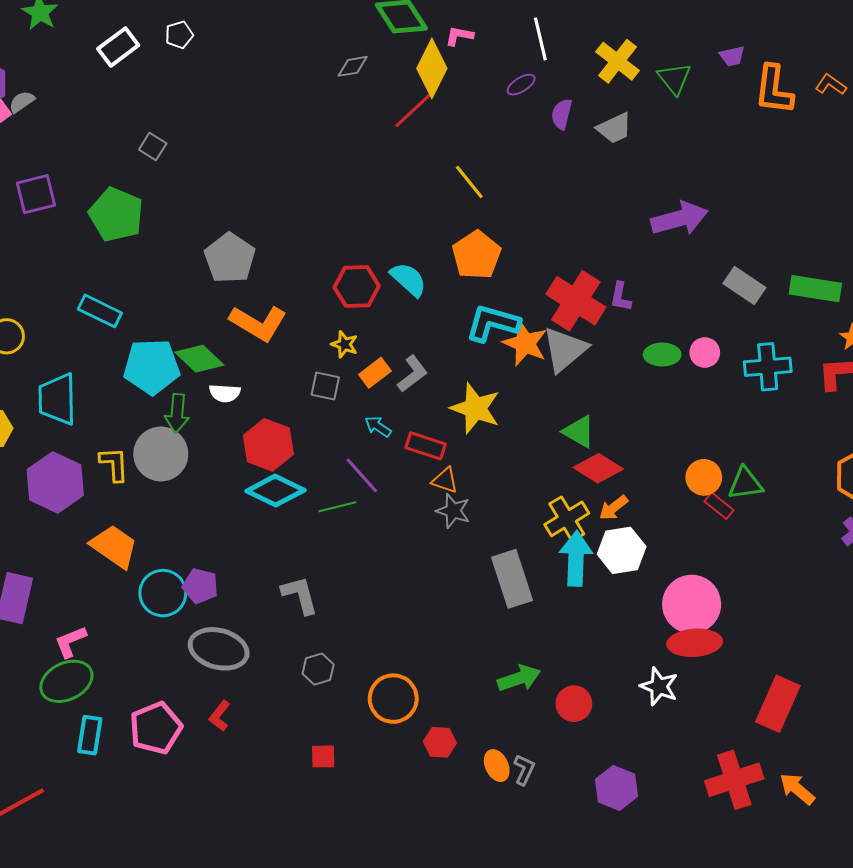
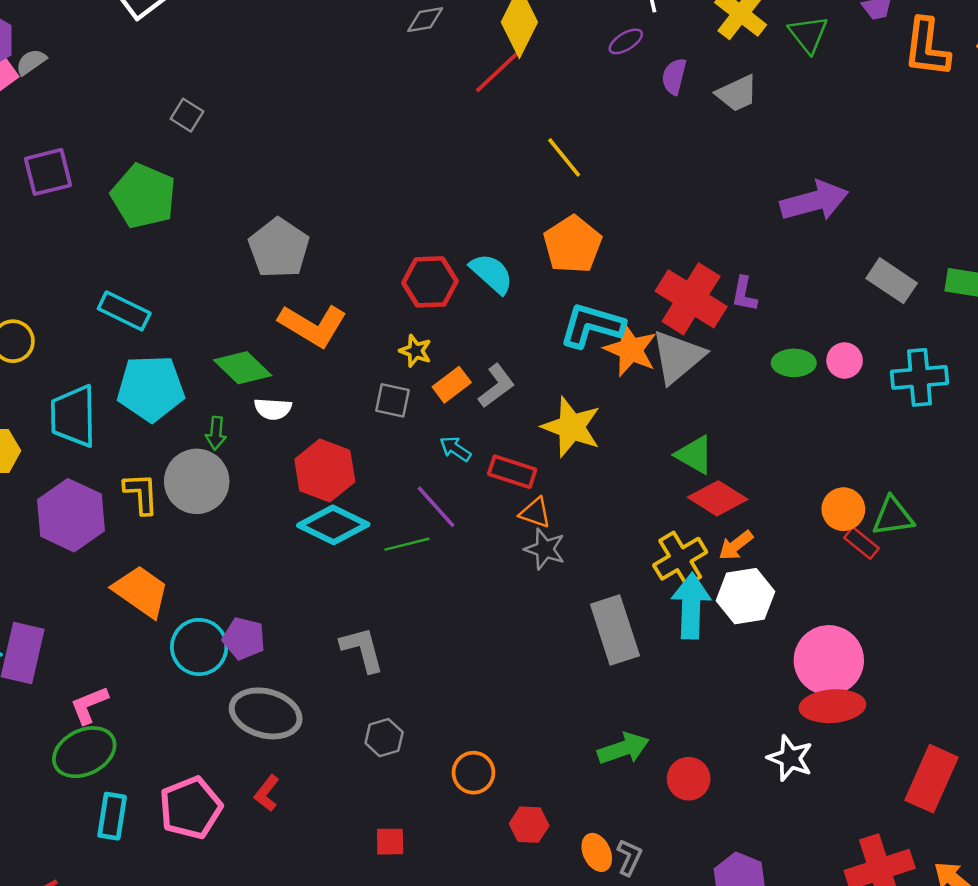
cyan pentagon: (152, 367) -> (151, 388), moved
green arrow: (177, 413) -> (216, 433), size x0.7
orange circle: (393, 699) -> (473, 773), size x0.7

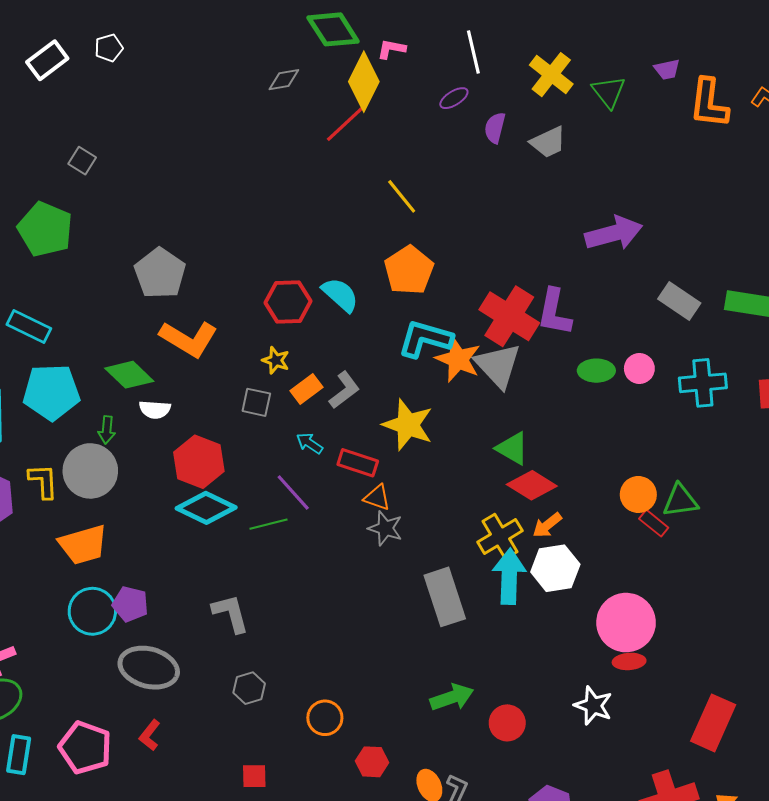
purple L-shape: (744, 294) -> (554, 312), size x1.6
gray triangle: (678, 357) -> (498, 365), turned -33
orange trapezoid: (141, 591) -> (83, 545), moved, turned 129
red ellipse: (832, 706) -> (629, 661), size x0.6
pink pentagon: (191, 808) -> (85, 747), turned -30

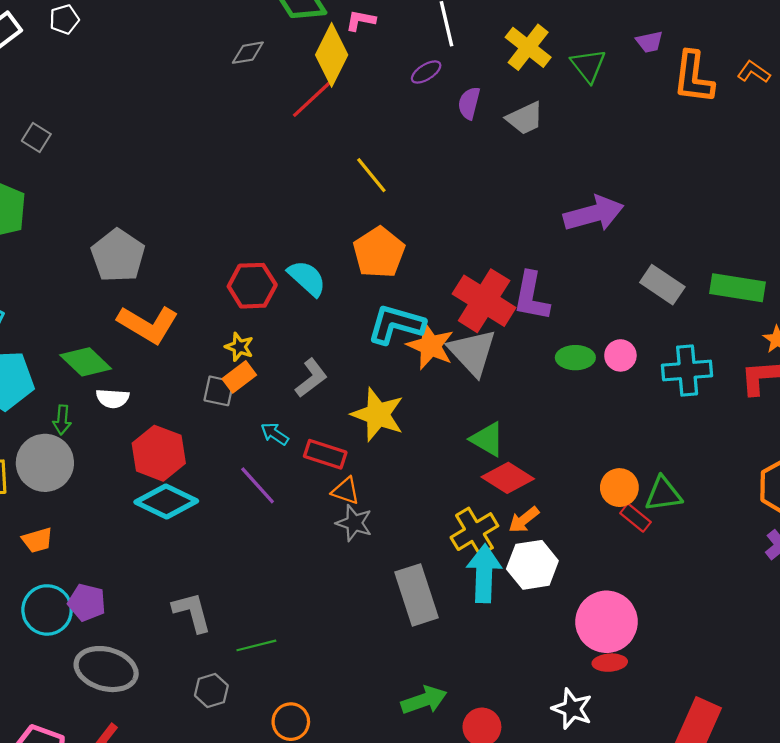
orange rectangle: (306, 389) -> (239, 377), moved
green line: (269, 524) -> (256, 645), moved
orange trapezoid: (83, 545) -> (37, 540), size x0.6

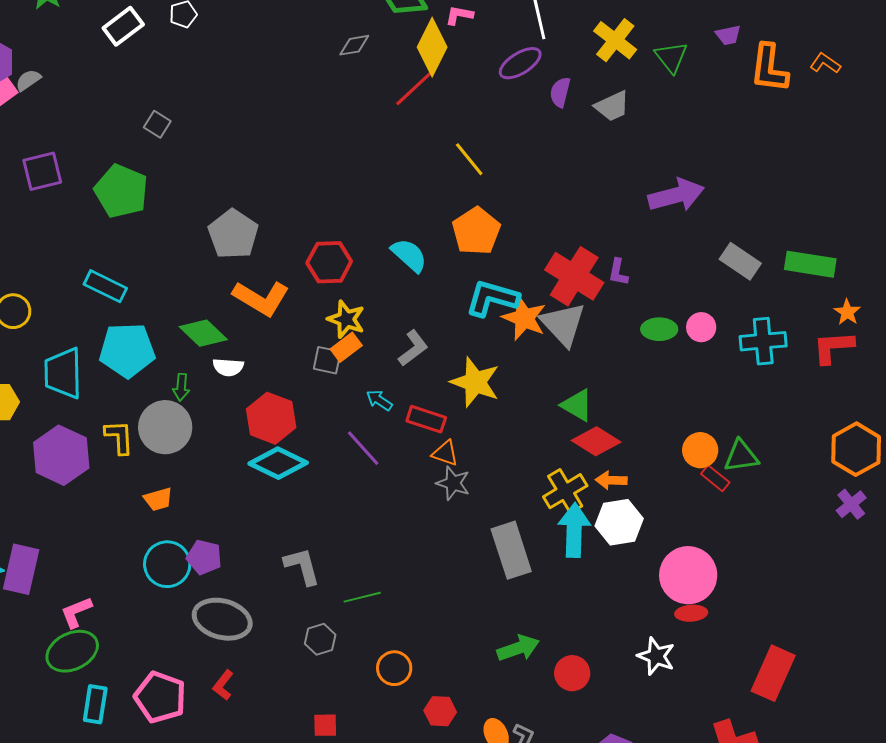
purple ellipse: (426, 72) -> (520, 63), size x1.5
red hexagon: (252, 286) -> (329, 262), moved
purple L-shape: (531, 296) -> (618, 272), size x0.6
yellow star: (239, 347) -> (346, 319), size x1.4
orange arrow: (524, 520) -> (611, 480), turned 40

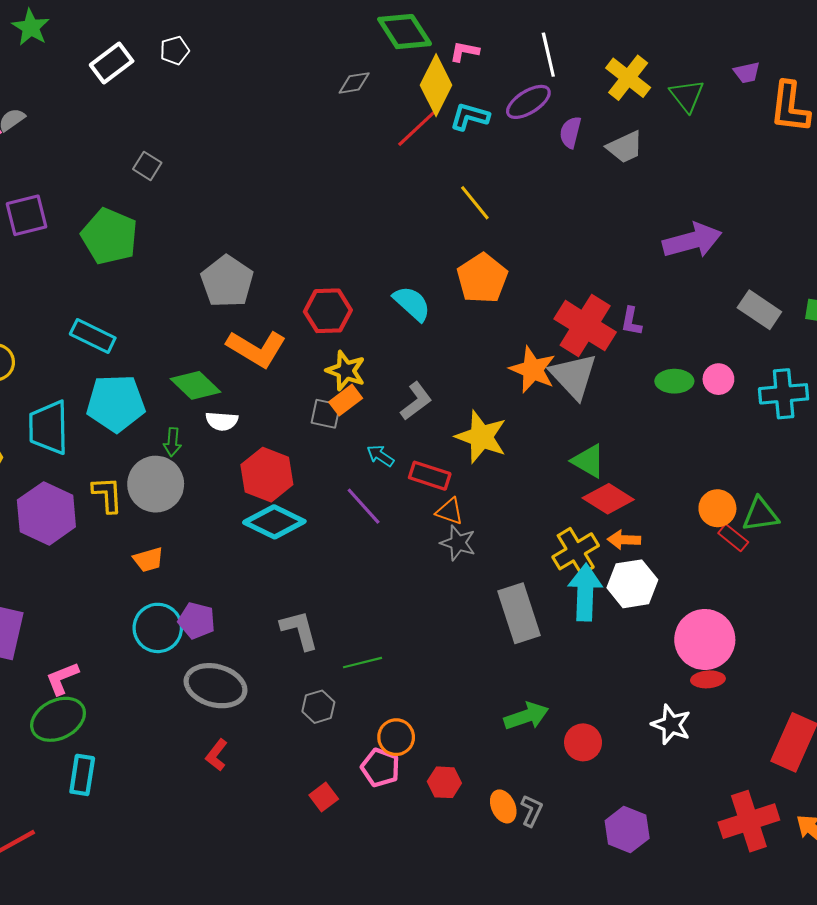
cyan L-shape: (492, 298) -> (470, 117), moved, size x0.7
pink pentagon: (160, 697) -> (380, 768), moved, size x0.7
red square: (325, 725) -> (324, 797), turned -36

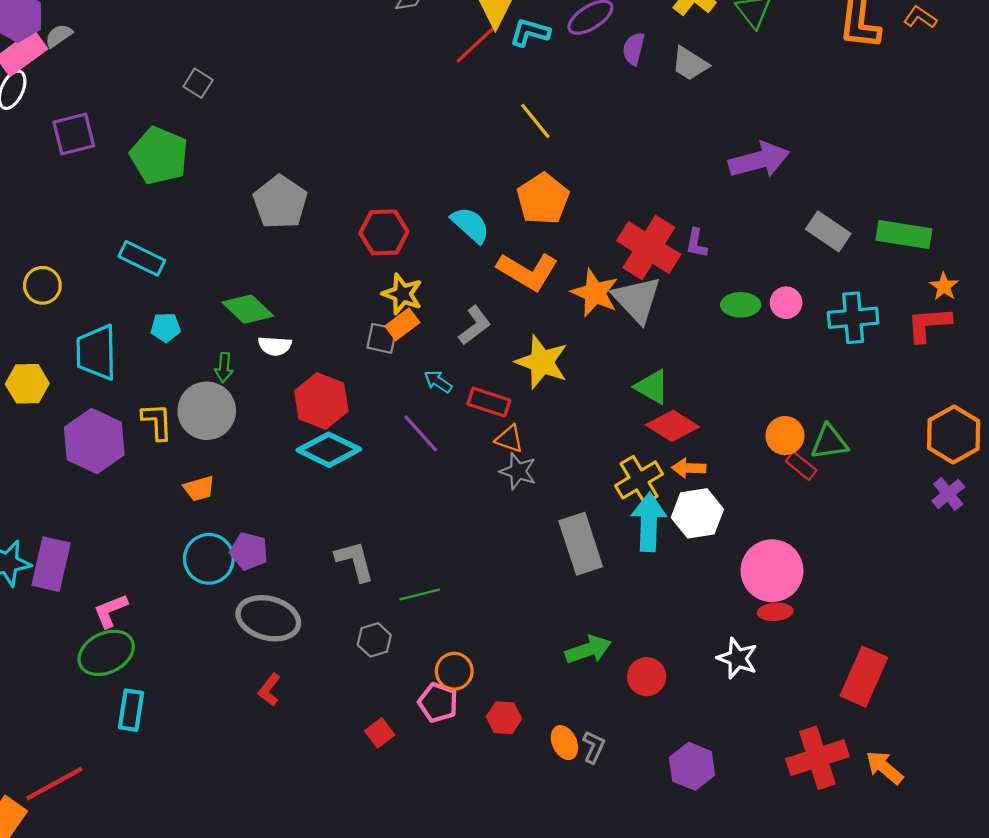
gray trapezoid: (625, 147) -> (690, 64), turned 57
orange L-shape: (256, 349) -> (528, 271), moved
cyan pentagon: (116, 403) -> (166, 328), size x0.5

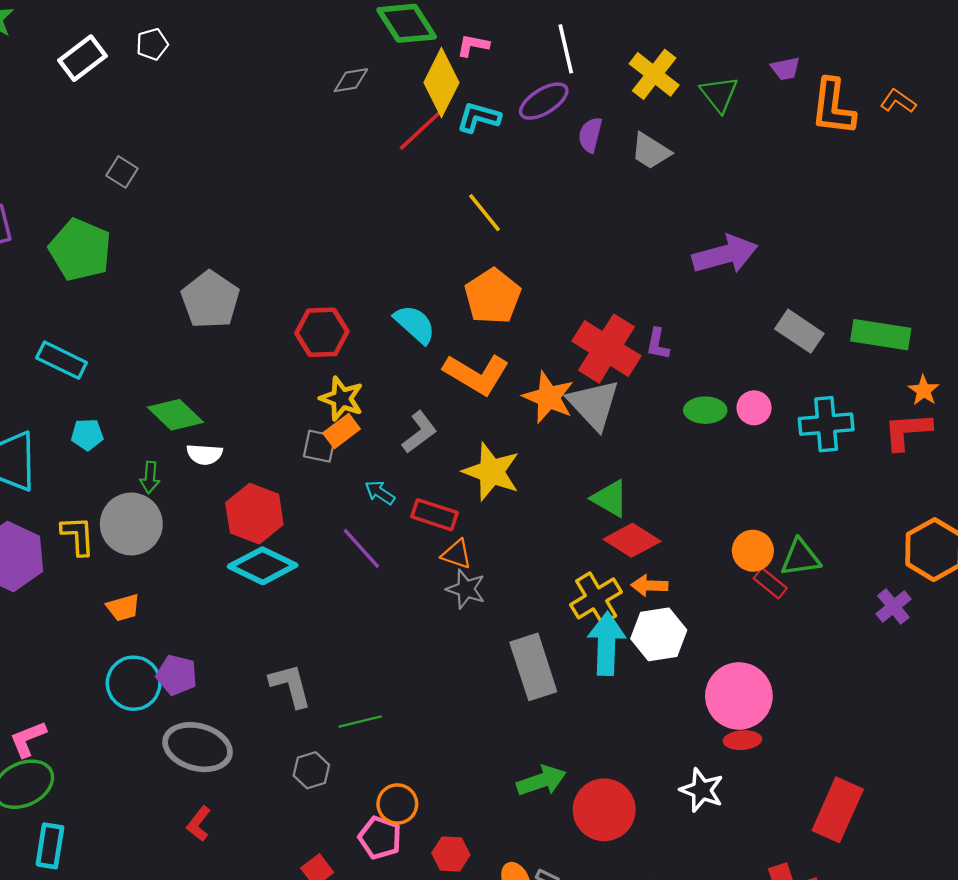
purple cross: (948, 494) -> (893, 606), moved
red circle: (647, 677) -> (604, 810), size x1.5

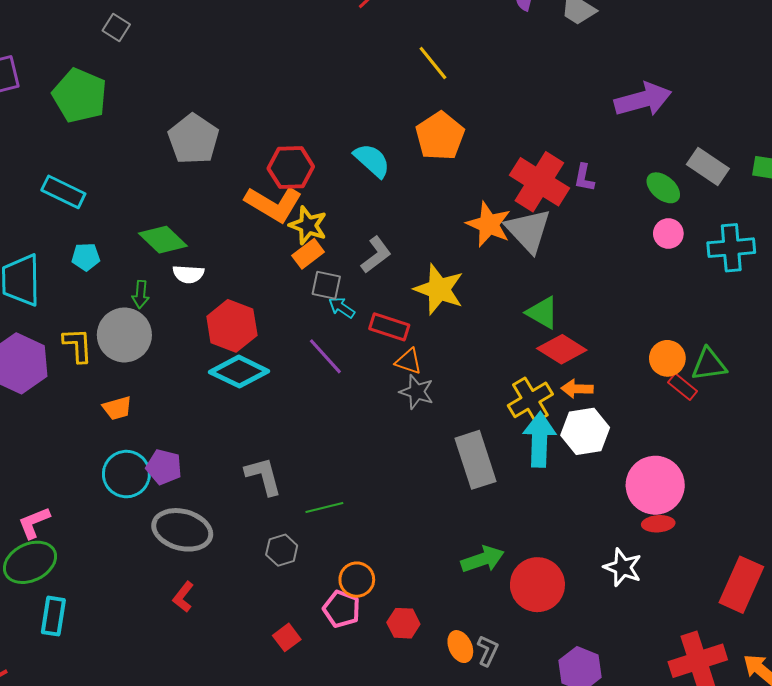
orange L-shape: (476, 374) -> (274, 204), moved
green ellipse: (705, 410) -> (663, 188), moved, turned 40
gray square: (320, 446) -> (326, 285), moved

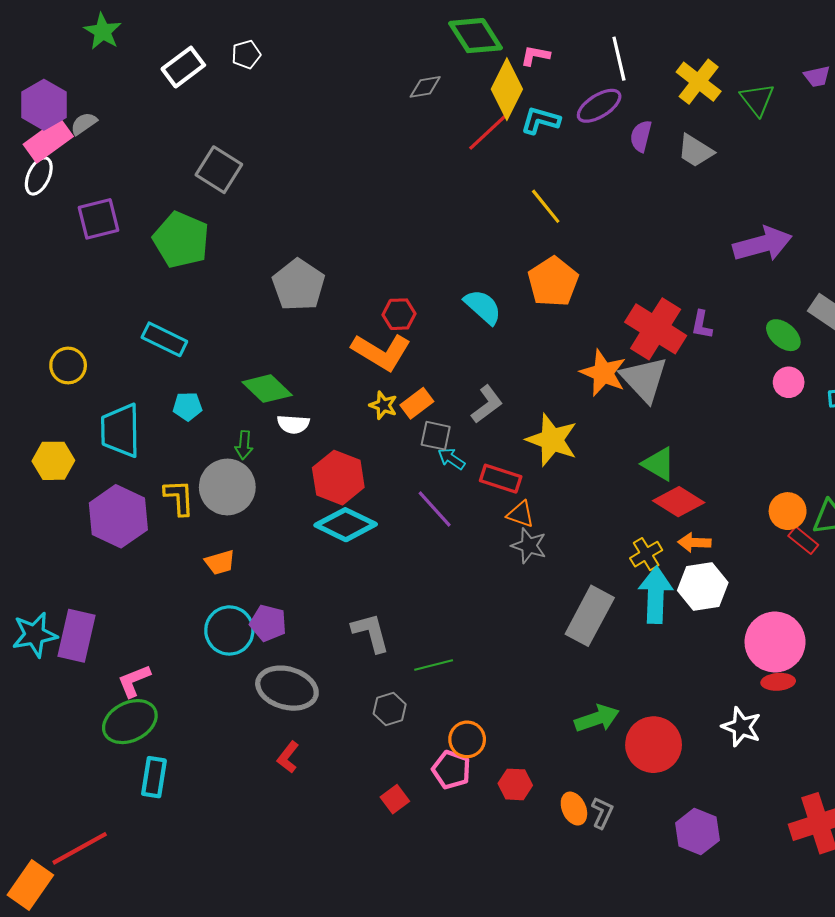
gray square: (116, 27) -> (219, 170), size x1.6
red hexagon: (291, 168) -> (399, 314), size x0.7
yellow star: (308, 225) -> (383, 405), moved, size x0.7
yellow cross: (530, 400) -> (646, 554), size x0.7
gray rectangle: (476, 460) -> (590, 616), turned 46

